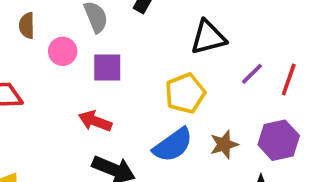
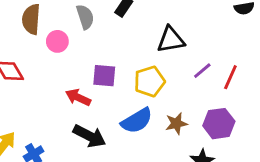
brown semicircle: (27, 26) -> (31, 19), size x1.5
purple square: (107, 68) -> (104, 76), moved

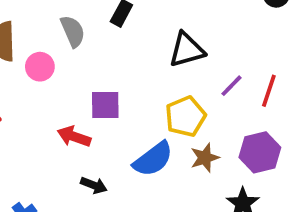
yellow pentagon: (149, 81) -> (185, 116), moved
black arrow: (89, 136) -> (94, 185), size x0.6

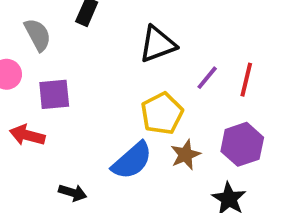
purple square: (105, 105) -> (54, 94), moved
red arrow: (74, 137) -> (27, 135), moved

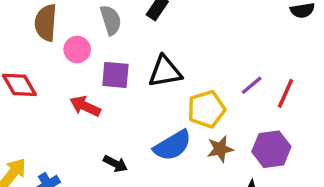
black triangle: (158, 44) -> (165, 72), moved

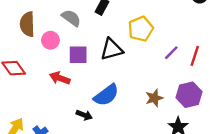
gray semicircle: (111, 20) -> (71, 18), turned -30
yellow pentagon: (206, 109) -> (141, 29), moved
blue semicircle: (172, 145) -> (106, 95), moved

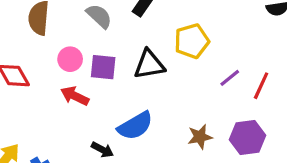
pink circle: (50, 40) -> (70, 59), moved

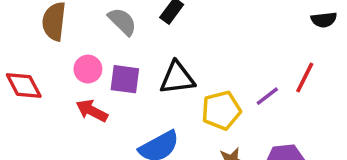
yellow pentagon: (192, 41) -> (221, 110), moved
red line: (261, 86) -> (305, 78), moved

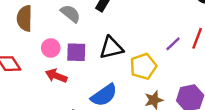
purple line: (267, 96) -> (173, 44), moved

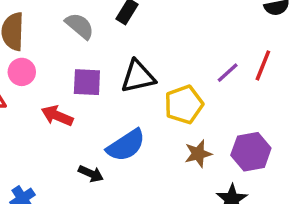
pink circle: (51, 48) -> (22, 72), moved

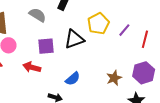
red line: (263, 65) -> (145, 39), moved
yellow pentagon: (184, 105) -> (98, 24), moved
blue semicircle: (126, 145) -> (73, 79), size x0.7

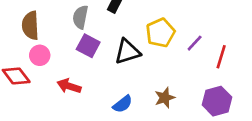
gray semicircle: (38, 15) -> (80, 17), turned -114
purple square: (46, 46) -> (88, 46), moved, turned 30
brown star: (114, 78) -> (165, 98), moved

